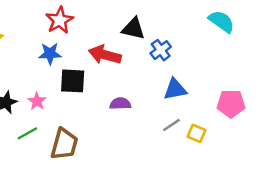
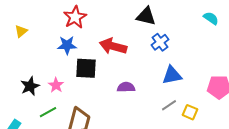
cyan semicircle: (221, 21) -> (211, 18), size x0.7
black triangle: (133, 29) -> (146, 16), moved

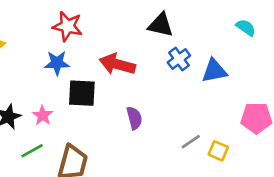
red star: (75, 17) -> (67, 26), turned -30
blue triangle: (172, 75) -> (214, 71), moved
purple semicircle: (126, 87) -> (134, 118), turned 78

